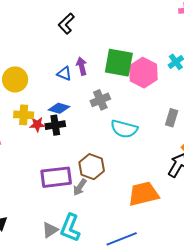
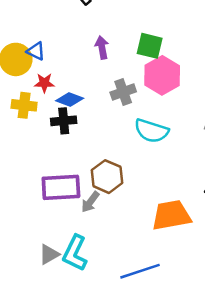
green square: (119, 63) -> (150, 46), size x0.7
blue triangle: (64, 73) -> (36, 51), moved
pink hexagon: (143, 73) -> (162, 75), moved
red star: (37, 124) -> (44, 83), moved

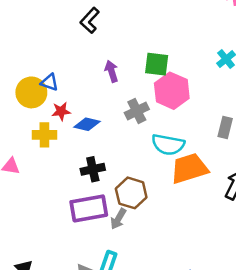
black cross: (64, 121) -> (93, 169), moved
orange trapezoid: (171, 215) -> (189, 168), moved

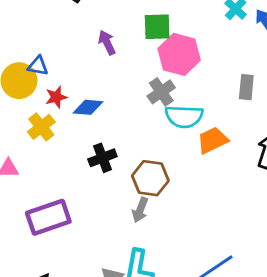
gray cross: (137, 111) -> (161, 92), moved
yellow cross: (44, 135) -> (41, 127), turned -30
orange trapezoid: (189, 168) -> (213, 140), size x0.7
purple rectangle: (89, 208) -> (48, 217), moved

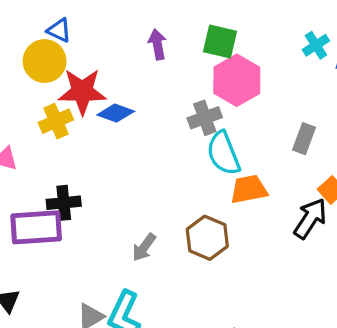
blue triangle: (38, 66) -> (59, 30), moved
red star: (56, 97) -> (82, 91), size x1.8
cyan semicircle: (184, 117) -> (223, 153), turned 51
black cross: (102, 158) -> (64, 203), moved
brown hexagon: (150, 178) -> (207, 238), moved

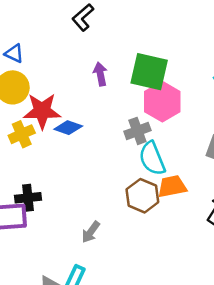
blue triangle: (59, 30) -> (14, 53), moved
green square: (220, 42) -> (149, 72), size x1.4
brown hexagon: (207, 238) -> (142, 196), moved

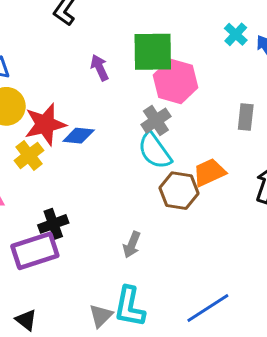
cyan semicircle: (152, 158) -> (155, 151), moved

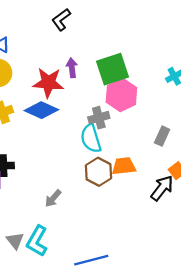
green square: (153, 52) -> (113, 69), turned -36
red star: (45, 124) -> (48, 83), moved
blue diamond: (79, 136) -> (41, 110), size x1.4
gray triangle: (101, 316) -> (15, 241), turned -42

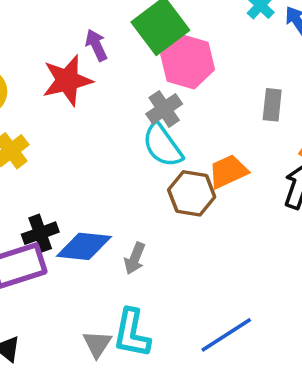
blue diamond: (41, 110) -> (84, 246), moved
gray triangle: (15, 241) -> (97, 344), turned 30

